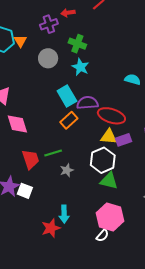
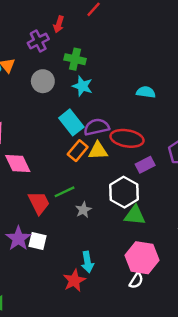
red arrow: (68, 13) -> (59, 24), turned -56
yellow triangle: (109, 137) -> (98, 151), moved

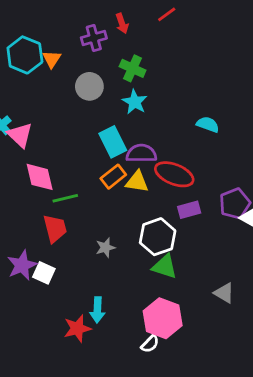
red arrow: (59, 24) -> (122, 23), turned -49
green line: (65, 192) -> (65, 198), moved

